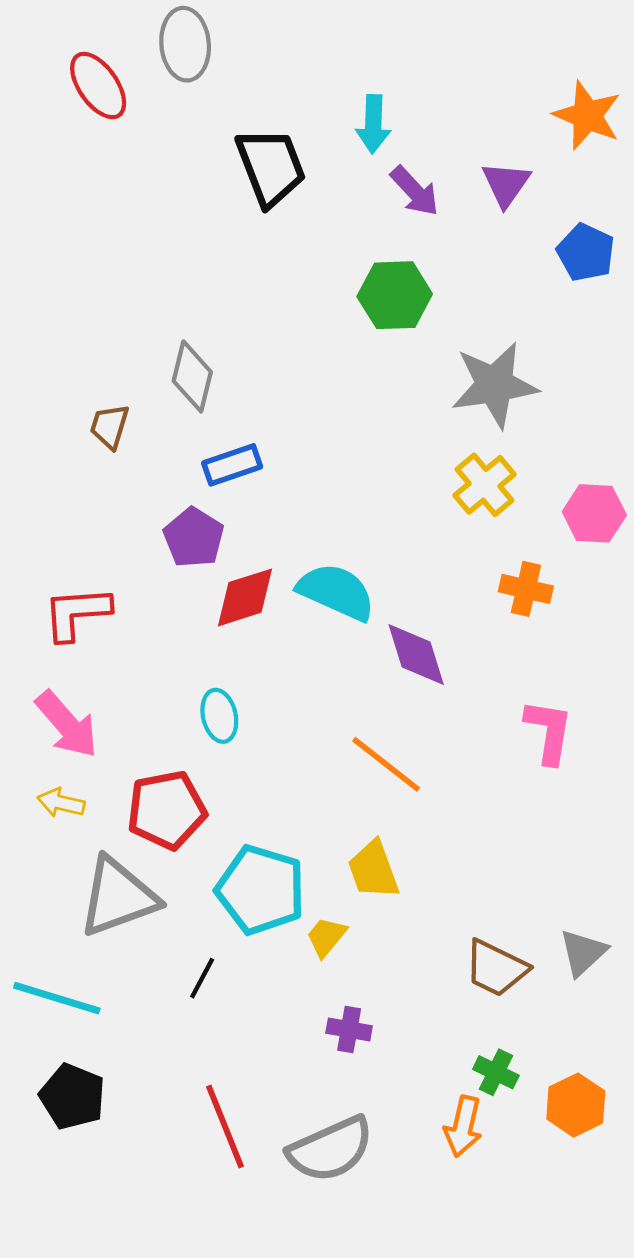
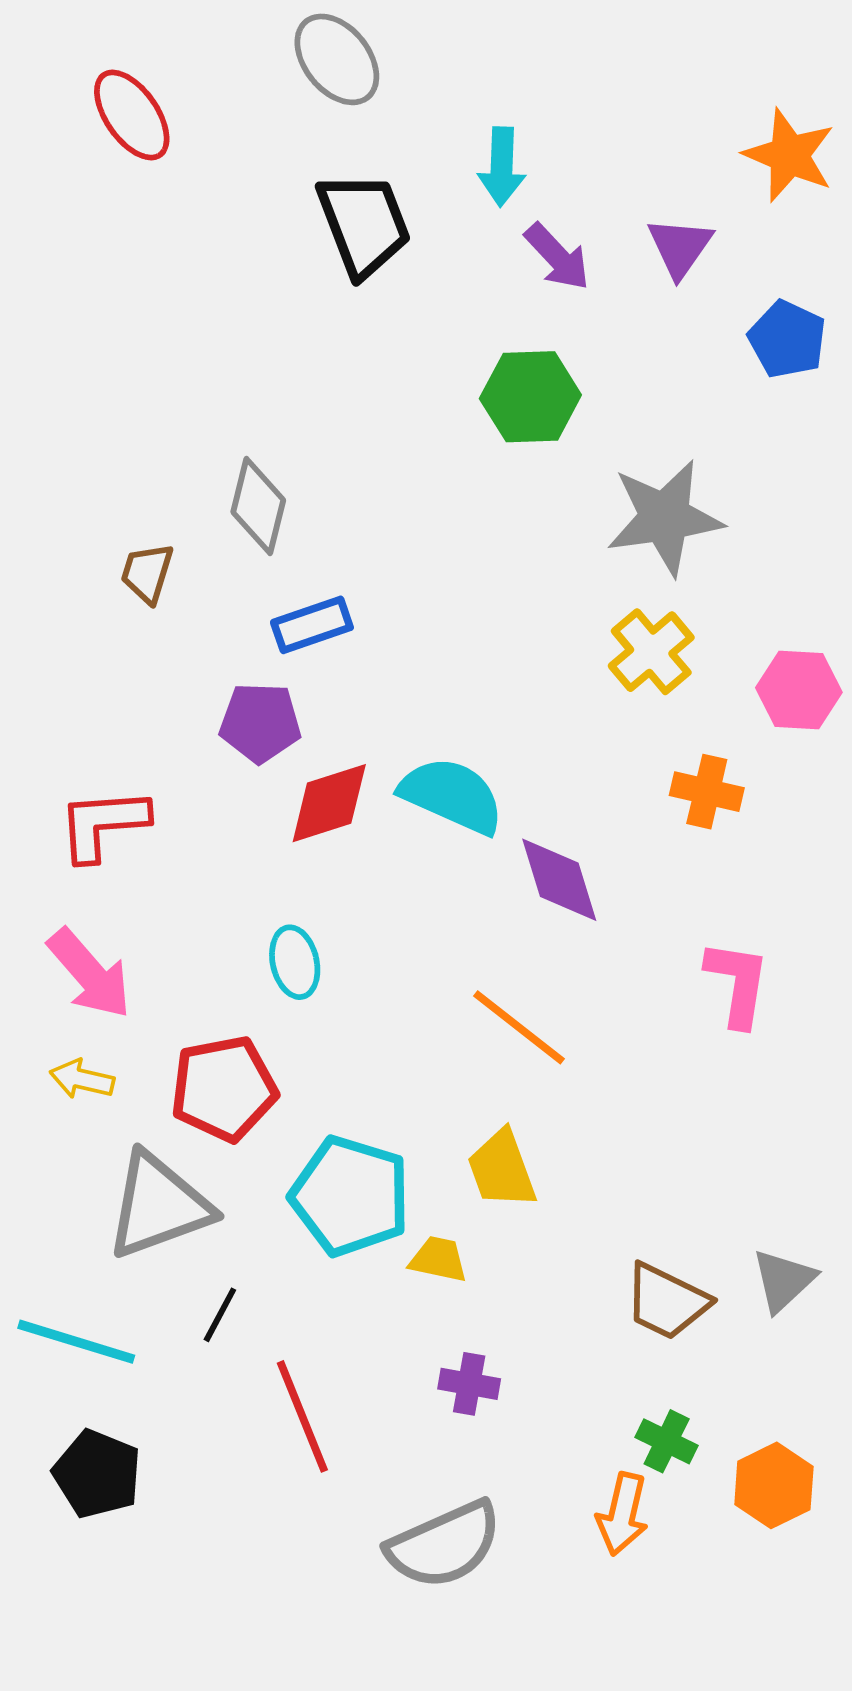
gray ellipse: (185, 44) -> (337, 59), moved, turned -34
purple pentagon: (194, 538) -> (260, 723), turned -30
yellow trapezoid: (326, 937) -> (438, 1259), turned 63
black line: (202, 978) -> (220, 1315), moved
red line: (225, 1126) -> (302, 1416), moved

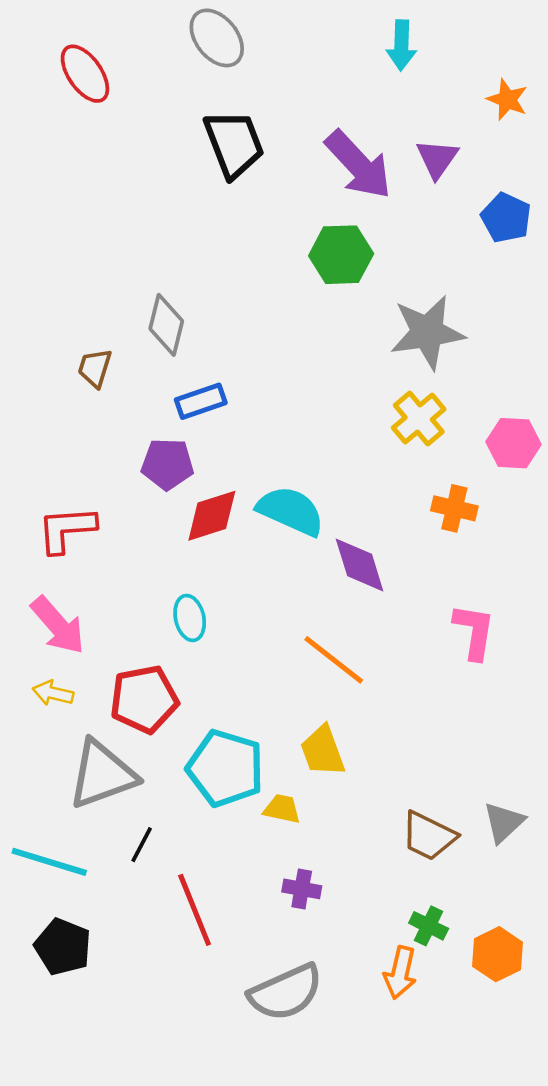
orange star: (789, 155) -> (507, 100), size x0.7
cyan arrow: (502, 167) -> (401, 45), moved
purple arrow: (557, 257) -> (358, 165), size x1.6

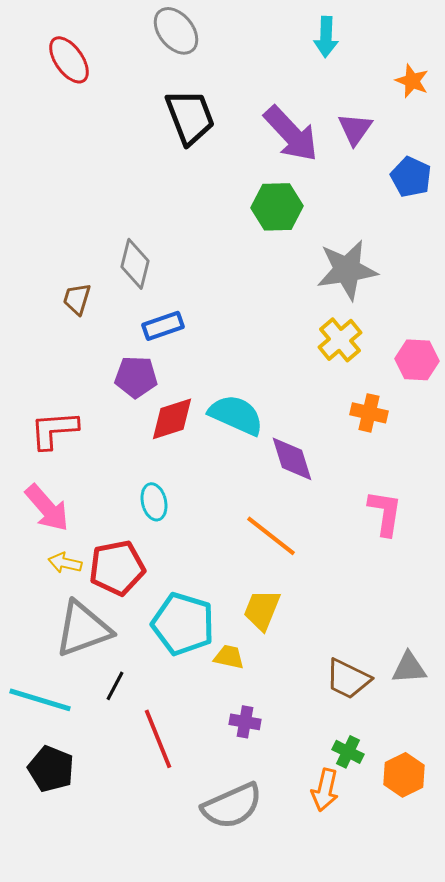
yellow arrow: (53, 693) -> (65, 563), moved
yellow trapezoid: (323, 751) -> (262, 610), turned 42
gray triangle: (504, 822) -> (409, 668), turned 39

